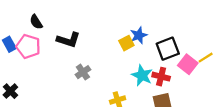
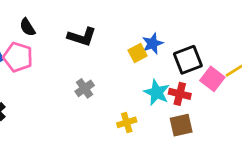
black L-shape: (68, 40) -> (82, 37), moved

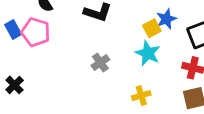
cyan star: (157, 92) -> (148, 53), moved

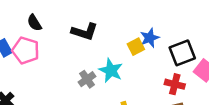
cyan star: (148, 53) -> (111, 70), moved

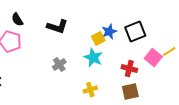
black square: (182, 53) -> (135, 32), moved
cyan star: (111, 70) -> (93, 58), moved

